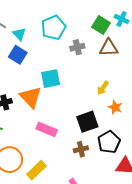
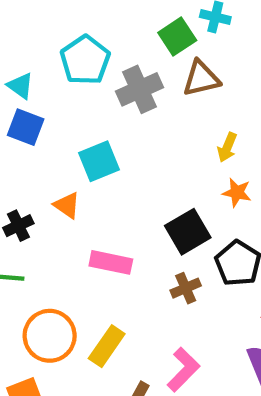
green square: (101, 25) -> (177, 37), turned 36
gray cross: (77, 47) -> (139, 89), size x1.5
yellow arrow: (103, 88) -> (227, 147), moved
orange triangle: (31, 97) -> (67, 205), size x0.6

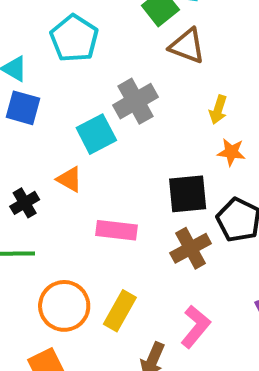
brown triangle: (201, 78) -> (187, 46), turned 39
gray cross: (139, 89) -> (136, 101), moved
black square: (188, 232) -> (188, 194), turned 30
brown cross: (186, 288) -> (191, 248), size x1.4

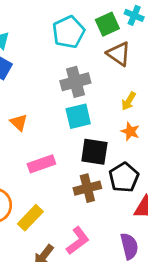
cyan pentagon: (74, 38) -> (69, 32), moved
cyan square: (96, 134) -> (78, 116), moved
pink rectangle: (116, 230) -> (41, 164), turned -40

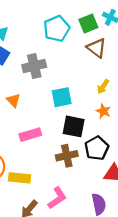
gray cross: (75, 82) -> (34, 66), moved
yellow rectangle: (30, 218) -> (20, 178), turned 50

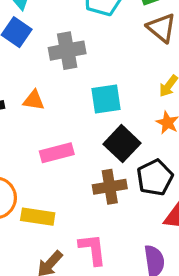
orange triangle: (13, 100) -> (34, 100), turned -40
black square: (74, 126) -> (122, 144), turned 30
pink L-shape: (57, 198) -> (93, 249), turned -65

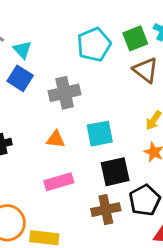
orange triangle: (34, 100) -> (56, 139), moved
black square: (122, 144) -> (115, 172), turned 36

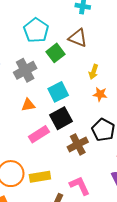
green square: (135, 38) -> (56, 53), moved
black square: (115, 172) -> (61, 118), moved

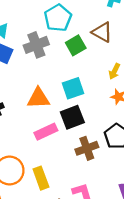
gray cross: (25, 70) -> (36, 45), moved
orange triangle: (28, 105) -> (38, 98), size x1.5
yellow rectangle: (40, 177) -> (41, 178), turned 72

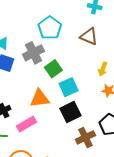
green square: (76, 45) -> (53, 69), moved
pink rectangle: (46, 132) -> (26, 124), moved

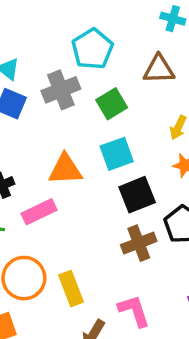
brown triangle: (89, 36) -> (159, 69), turned -30
green square: (53, 69) -> (112, 104), moved
black square: (70, 112) -> (137, 195), moved

